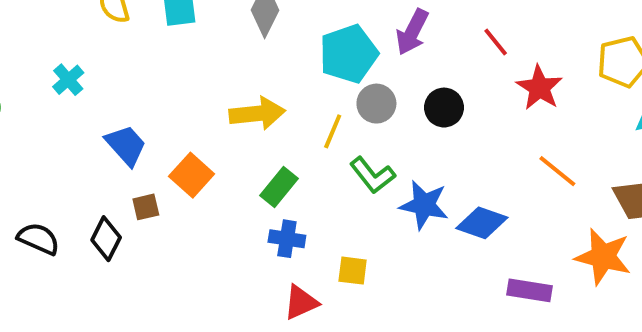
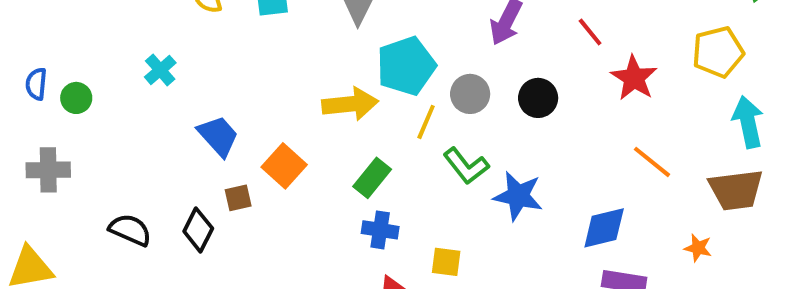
cyan pentagon: (349, 54) -> (406, 66), moved
blue diamond: (482, 223) -> (604, 228), moved, turned -33
orange star: (603, 257) -> (698, 248), size x0.5

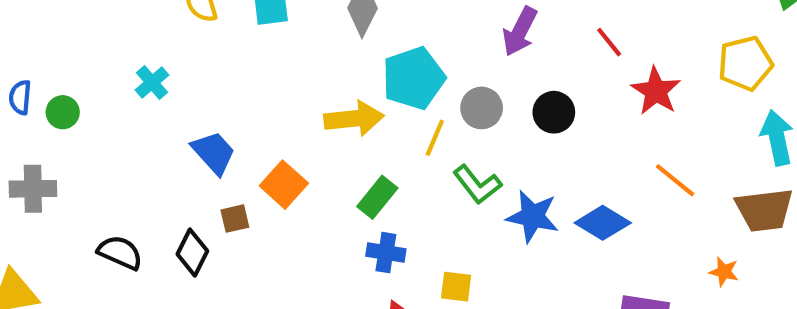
blue diamond: (604, 228) -> (603, 223), moved, turned 45

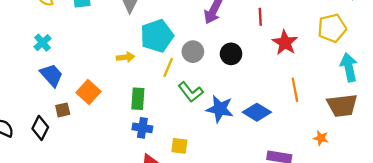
red line: (609, 42) -> (260, 17), turned 36
cyan cross: (152, 82) -> (42, 43), moved
yellow arrow: (354, 119) -> (126, 57), size x0.6
orange line: (675, 180) -> (295, 90), turned 40
green rectangle: (377, 197) -> (138, 99), turned -35

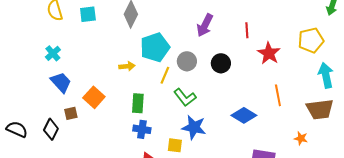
blue star: (220, 109) -> (194, 127), moved

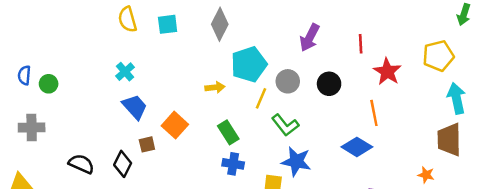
orange line: (278, 95) -> (374, 113), moved
green rectangle: (138, 103) -> (228, 132), turned -36
brown trapezoid: (320, 109) -> (449, 140), turned 96

